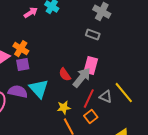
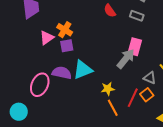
red semicircle: (65, 75) -> (110, 11), moved
cyan triangle: (39, 89) -> (83, 70), turned 50
red line: (89, 99) -> (133, 98), moved
orange square: (91, 117) -> (147, 95), moved

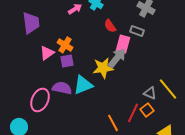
pink rectangle: (135, 47) -> (123, 44), moved
gray arrow: (126, 59) -> (117, 58), moved
yellow star: (108, 89) -> (103, 68), moved, size x1.5

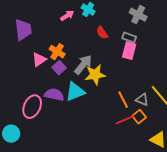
pink rectangle: (123, 44) -> (129, 51), moved
gray arrow: (117, 58) -> (83, 65), moved
purple square: (67, 61) -> (59, 68), turned -32
red line: (133, 113) -> (125, 120), turned 42
orange line: (113, 123) -> (123, 100), moved

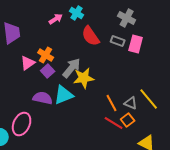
red semicircle: (102, 33) -> (91, 36), size x1.5
pink rectangle: (129, 51) -> (136, 44), moved
pink ellipse: (32, 107) -> (22, 124), moved
red line: (125, 120) -> (114, 123), turned 54

